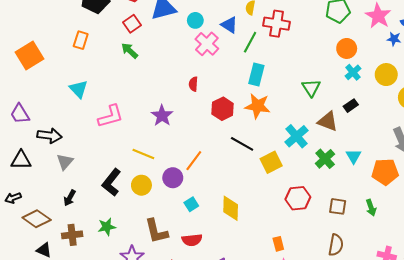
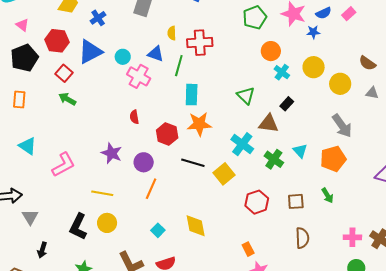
purple circle: (173, 178) -> (144, 162), moved

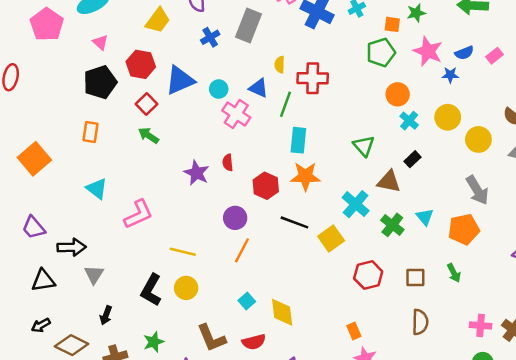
blue cross: (98, 18) -> (210, 37), moved
purple star: (112, 153) -> (197, 173), moved
yellow diamond: (196, 226) -> (282, 312), moved

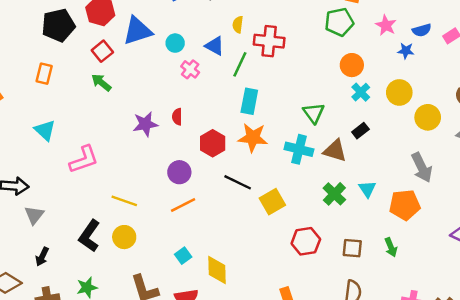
pink star: (428, 51) -> (386, 25), size x0.7
pink cross: (236, 114) -> (190, 69), size x0.7
purple star: (197, 173) -> (145, 124), turned 30
cyan cross: (356, 204) -> (299, 149), moved, turned -32
orange line: (242, 250) -> (183, 205), turned 30

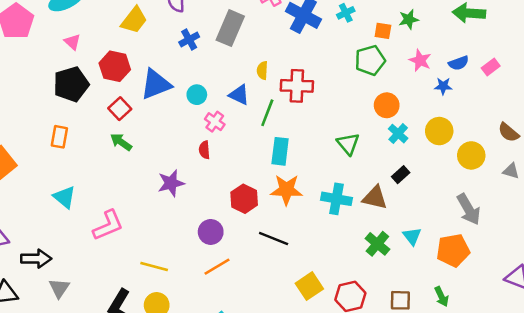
green triangle: (314, 113) -> (348, 144), moved
red semicircle: (177, 117) -> (204, 150), moved
yellow square: (272, 202) -> (309, 286), moved

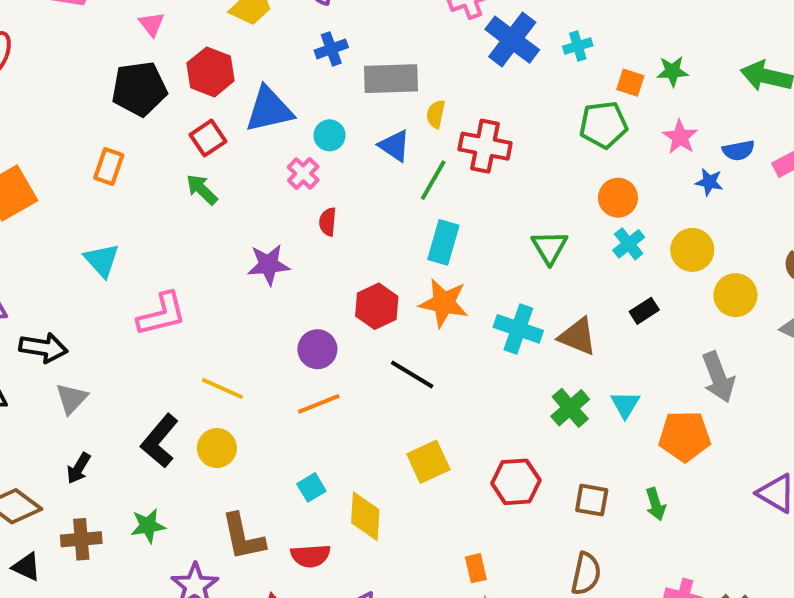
gray rectangle: (230, 28) -> (391, 79), moved, turned 56
pink cross: (215, 122) -> (303, 173), moved
black rectangle: (401, 175) -> (644, 311), moved
yellow square: (309, 286) -> (428, 462), moved

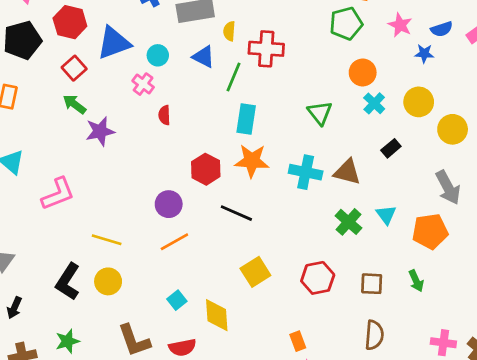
purple star: (268, 265) -> (100, 131), moved

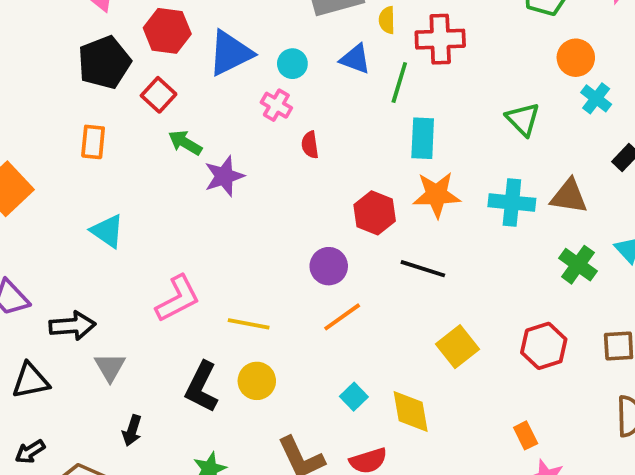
red square: (74, 68) -> (159, 95), moved
pink L-shape: (58, 194) -> (178, 299), moved

